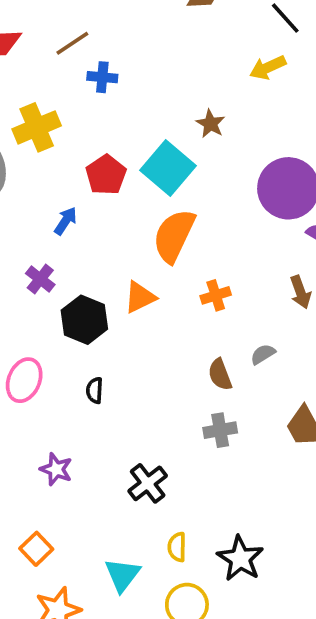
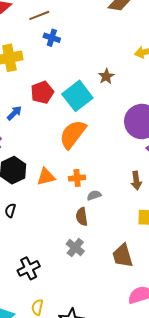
orange cross: (216, 295) -> (77, 178), moved
orange triangle: (140, 297) -> (46, 177), moved
gray semicircle: (263, 354) -> (94, 195), moved
gray cross: (220, 430) -> (75, 248), turned 36

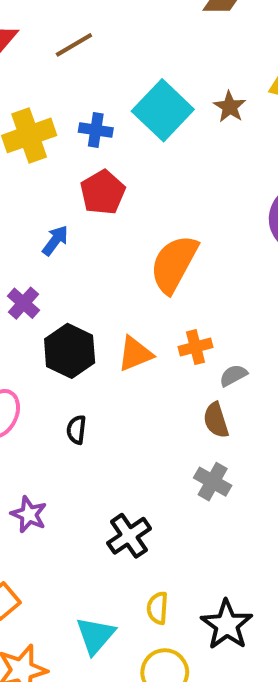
blue cross: (52, 38) -> (96, 130), moved
brown star: (106, 76) -> (230, 107), moved
cyan square: (77, 96) -> (163, 110), moved

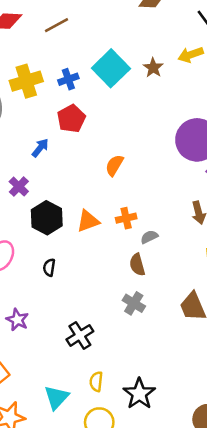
blue cross: (96, 130) -> (68, 79), turned -30
orange semicircle: (174, 264) -> (114, 165), size x0.6

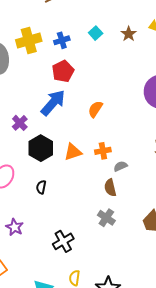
cyan square: (111, 68) -> (96, 33), size x0.5
blue arrow: (40, 148) -> (53, 103), moved, size x1.8

